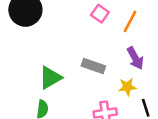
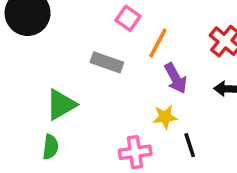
orange line: (130, 21) -> (158, 43), moved
gray rectangle: (93, 66) -> (107, 62), moved

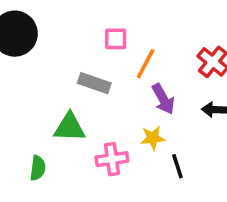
pink square: (128, 18) -> (116, 39), turned -35
green triangle: (61, 105) -> (70, 127), moved, turned 32
pink cross: (135, 152) -> (112, 159), moved

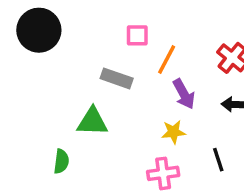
pink cross: (112, 159) -> (163, 173), moved
black line: (177, 166) -> (218, 160), moved

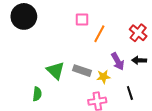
gray rectangle: (117, 78) -> (82, 71), moved
purple arrow: (184, 94) -> (118, 61), moved
green triangle: (92, 122) -> (55, 71), turned 42

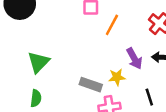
green triangle: (55, 71) -> (38, 62), moved, turned 30
gray rectangle: (82, 71) -> (91, 85), moved

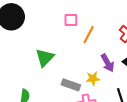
green triangle: (38, 62) -> (45, 58), moved

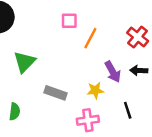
green triangle: (45, 58) -> (24, 62), moved
gray rectangle: (71, 85) -> (56, 93), moved

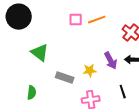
orange line: (90, 38) -> (97, 20), moved, turned 42
green triangle: (24, 62) -> (40, 53), turned -36
yellow star: (95, 90) -> (90, 71), moved

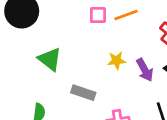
yellow star: (90, 71) -> (117, 61), moved

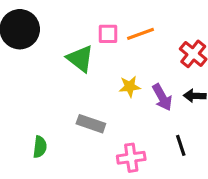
green triangle: (50, 59) -> (80, 59), moved

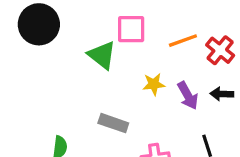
pink square: (108, 34) -> (131, 29), size x1.4
orange line: (141, 34) -> (183, 41), moved

